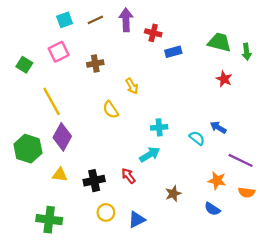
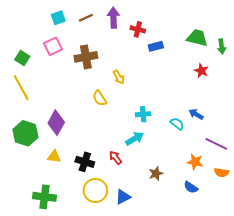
brown cross: (95, 64) -> (86, 57), size x1.5
yellow line: (52, 101) -> (21, 88), moved
black cross: (94, 181) -> (85, 162), turned 30
yellow circle: (106, 212) -> (95, 190), size x1.5

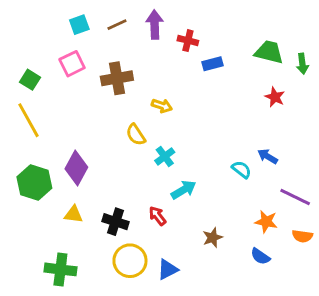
yellow arrow: (119, 77) -> (162, 106), turned -40
cyan cross: (143, 114) -> (165, 156), moved, turned -32

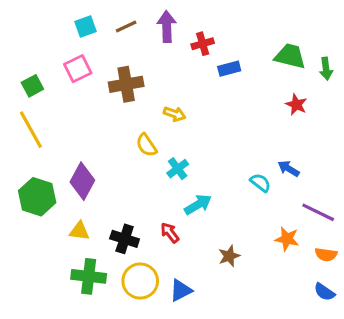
red cross: (188, 41) -> (203, 44), turned -30
green square: (30, 80) -> (32, 86), turned 30
blue semicircle: (260, 256) -> (324, 292), moved
green cross: (60, 269) -> (89, 276), moved

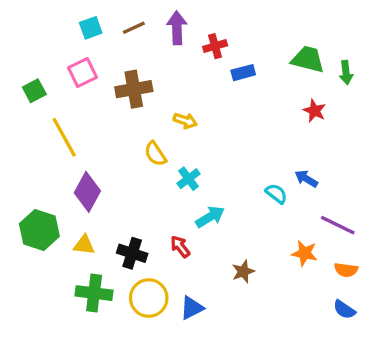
yellow line: (31, 130) -> (64, 137), moved
green hexagon: (37, 197) -> (39, 230), moved

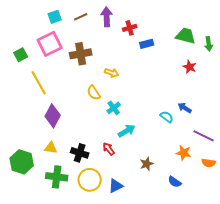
pink square: (82, 73) -> (50, 44), size x1.4
green hexagon: (39, 230) -> (22, 162), moved
blue semicircle: (344, 310) -> (175, 182), moved

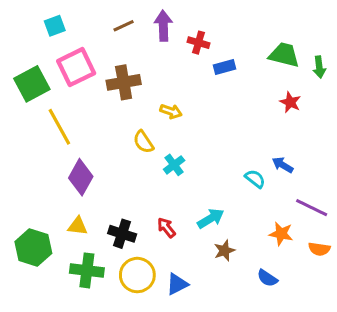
cyan square: (55, 17) -> (55, 26), moved
red cross: (130, 28) -> (199, 43), turned 32
green square: (21, 55) -> (32, 84), size x1.6
cyan arrow: (127, 131) -> (211, 218), moved

